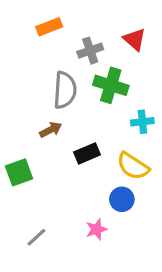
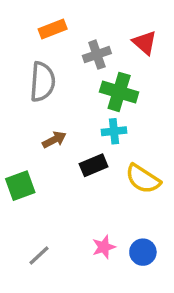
gray semicircle: (65, 90) -> (42, 82), moved
cyan cross: (142, 122) -> (114, 131), moved
blue circle: (122, 199) -> (143, 252), moved

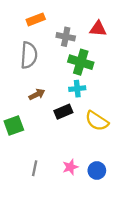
red triangle: (145, 43) -> (98, 29), turned -36
gray cross: (97, 55) -> (66, 37), turned 30
gray line: (39, 256) -> (35, 168), moved, turned -35

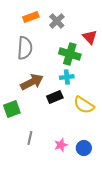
red triangle: (98, 29) -> (90, 37), moved, turned 42
gray cross: (66, 37) -> (57, 21), moved, turned 35
brown arrow: (37, 94) -> (32, 82), size x1.6
gray line: (35, 168) -> (30, 138), moved

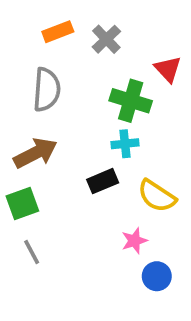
brown arrow: (32, 82) -> (35, 153), moved
gray line: (30, 138) -> (32, 252), moved, turned -40
pink star: (61, 145) -> (134, 241), moved

